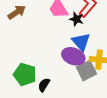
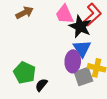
black star: (76, 19) -> (80, 27), size x1.6
purple ellipse: (73, 56) -> (73, 61), turned 65

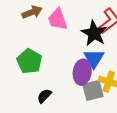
pink trapezoid: (64, 14) -> (58, 19), moved
green pentagon: (25, 73) -> (29, 61), moved

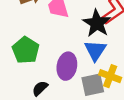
purple ellipse: (82, 72) -> (67, 66), moved

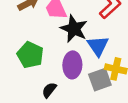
black star: (97, 23) -> (74, 29), moved

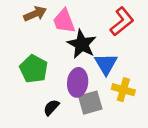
gray square: (100, 80) -> (90, 103), moved

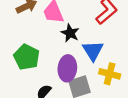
black star: (82, 44) -> (70, 33), size x0.7

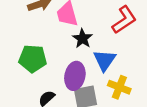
green pentagon: (27, 57) -> (33, 59), turned -30

